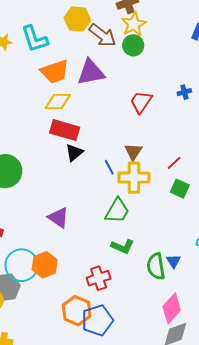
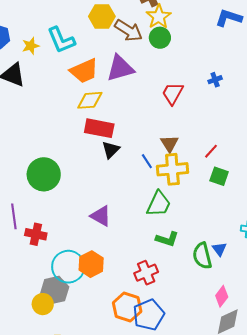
pink diamond: (172, 308) -> (222, 296), size x0.7

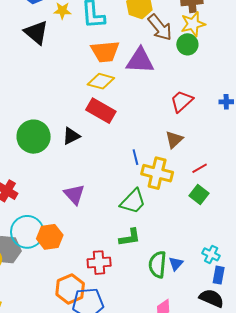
brown triangle: (169, 144) -> (174, 140), moved
black triangle: (111, 150) -> (71, 136), moved
green L-shape: (167, 239) -> (130, 237), turned -45

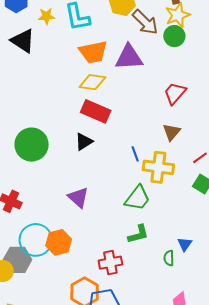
black triangle: (71, 136) -> (84, 142), moved
blue triangle: (176, 264) -> (185, 244), moved
green semicircle: (158, 265) -> (169, 258), size x0.6

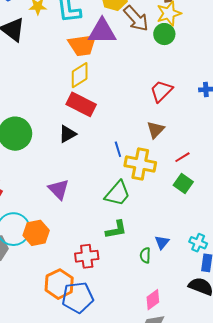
purple triangle: (129, 57) -> (102, 31), moved
yellow diamond: (92, 82) -> (80, 75), turned -44

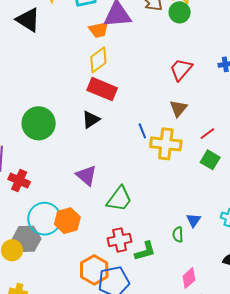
orange trapezoid: (82, 45) -> (99, 30), size x0.7
green trapezoid: (118, 194) -> (119, 199), moved
green L-shape: (116, 230) -> (145, 251), moved

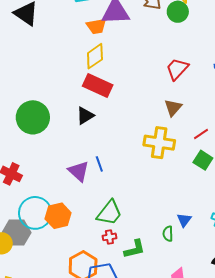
blue line: (142, 131) -> (99, 164), moved
green trapezoid: (119, 199) -> (109, 213), moved
red cross: (120, 240) -> (109, 237), size x0.6

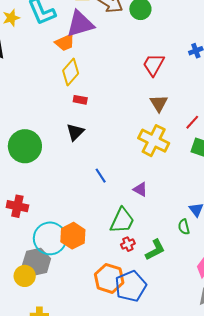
red rectangle: (98, 86) -> (80, 100), size x0.5
yellow cross: (159, 143) -> (154, 141), turned 32
purple triangle: (79, 171) -> (140, 189), moved, size x0.7

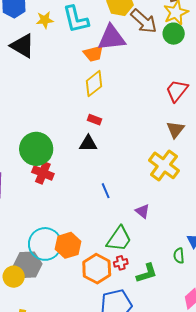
red rectangle: (80, 100) -> (95, 120), moved
black triangle: (75, 132) -> (88, 143), turned 36
red cross: (17, 206) -> (43, 173), moved
orange hexagon: (109, 278) -> (97, 269), moved

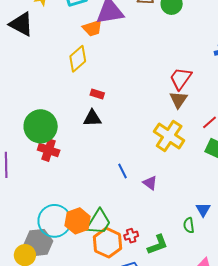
yellow diamond: (94, 84) -> (78, 59), moved
red trapezoid: (177, 91) -> (181, 78), moved
blue line: (106, 191) -> (122, 171), moved
green trapezoid: (119, 239) -> (99, 222), moved

